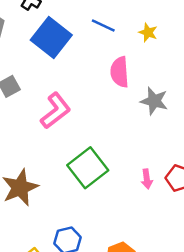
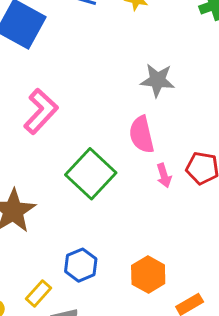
pink semicircle: (120, 72) -> (142, 135), moved

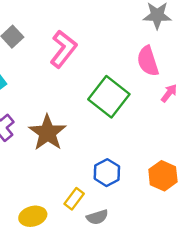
pink arrow: (164, 176) -> (169, 93), turned -120

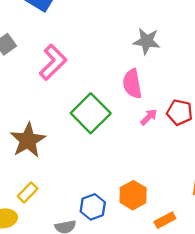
blue hexagon: (107, 173) -> (93, 207), moved
yellow rectangle: (74, 199) -> (28, 192), moved

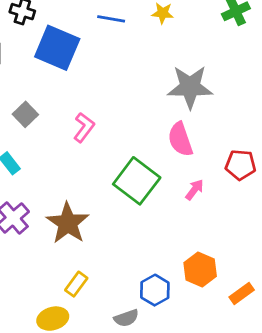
gray star: (147, 41) -> (190, 87), size x1.4
pink L-shape: (53, 62) -> (84, 127), size x0.7
pink arrow: (149, 117) -> (195, 190), moved

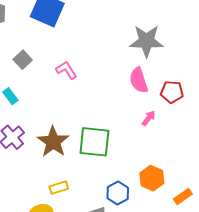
pink L-shape: (84, 127) -> (66, 70), turned -70
red pentagon: (241, 165) -> (172, 92), moved
green square: (137, 181) -> (94, 142), moved, turned -32
yellow rectangle: (76, 284) -> (59, 188), turned 36

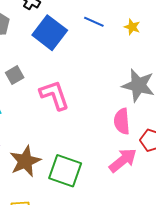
pink L-shape: (66, 70) -> (54, 95), size x1.5
pink arrow: (149, 118) -> (123, 160), size x1.8

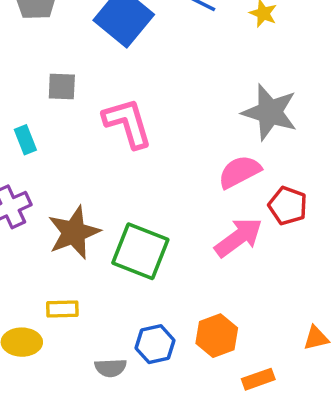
gray square: (15, 75) -> (62, 86), turned 30
pink semicircle: (122, 121) -> (239, 172), turned 65

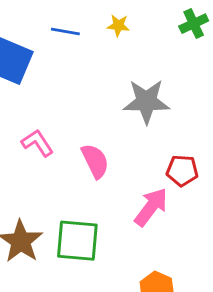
pink L-shape: (128, 123) -> (37, 143), size x0.7
pink semicircle: (239, 172) -> (95, 161), moved, turned 108

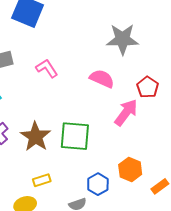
pink semicircle: (95, 161) -> (102, 79), moved, turned -40
red pentagon: (182, 171) -> (148, 87), turned 30

